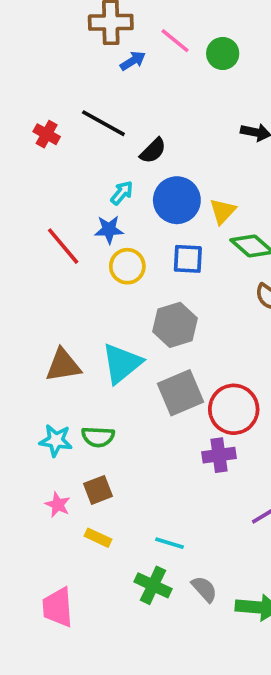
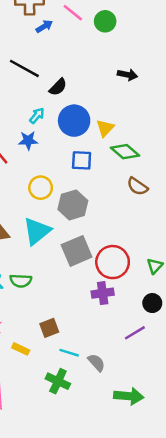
yellow circle: (127, 266) -> (41, 188), moved
brown square: (98, 490) -> (49, 328), moved
gray semicircle: (204, 589) -> (96, 363), moved

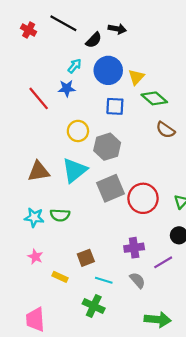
black arrow: (127, 75) -> (117, 29), moved
purple cross: (103, 293) -> (134, 248), moved
gray semicircle: (96, 363) -> (137, 280), moved

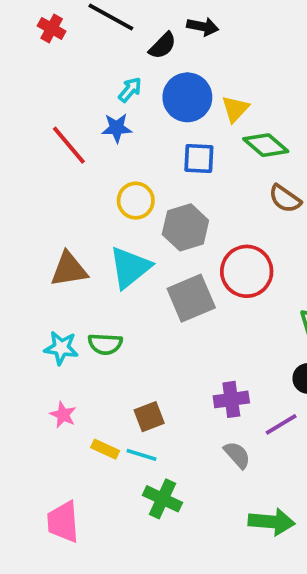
red circle: (143, 198) -> (247, 271), moved
cyan line: (104, 280) -> (141, 455), moved

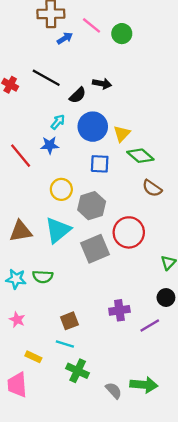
yellow rectangle: (105, 449) -> (33, 357), moved
gray semicircle: (237, 455) -> (114, 391), moved

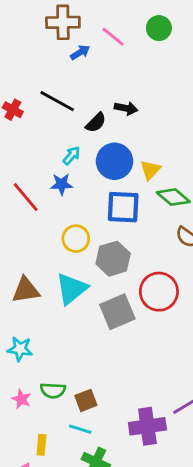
green circle: (122, 34) -> (159, 28), moved
blue square: (100, 164) -> (123, 207), size x1.4
green semicircle: (43, 277) -> (53, 390), moved
purple cross: (119, 310) -> (147, 426), moved, size x1.4
yellow rectangle: (33, 357) -> (41, 445), turned 70

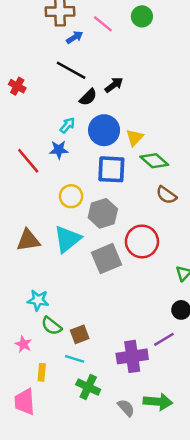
black line: (57, 101) -> (71, 70), moved
black arrow: (126, 108) -> (114, 85), turned -48
cyan star: (20, 349) -> (38, 300), moved
green semicircle: (53, 390) -> (51, 326), turned 35
pink star: (21, 399) -> (23, 344), moved

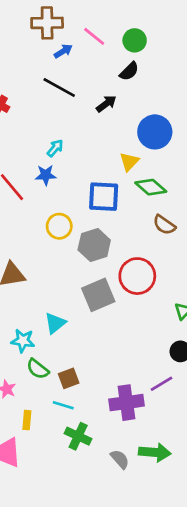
green circle: (142, 16) -> (135, 40), moved
black semicircle: (88, 97) -> (129, 71), moved
blue circle: (104, 130) -> (155, 132), moved
cyan triangle: (67, 239) -> (55, 323), moved, size x0.7

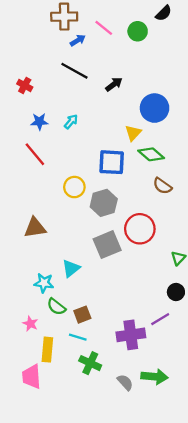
black semicircle: (129, 71) -> (164, 13), moved
blue star: (46, 175) -> (39, 122), moved
yellow rectangle: (27, 420) -> (47, 350), size x1.5

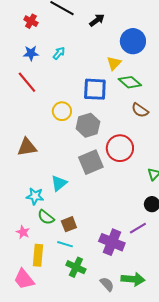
red cross: (25, 85) -> (31, 21), moved
purple cross: (131, 335) -> (112, 242), turned 30
pink trapezoid: (31, 377) -> (24, 279), turned -35

